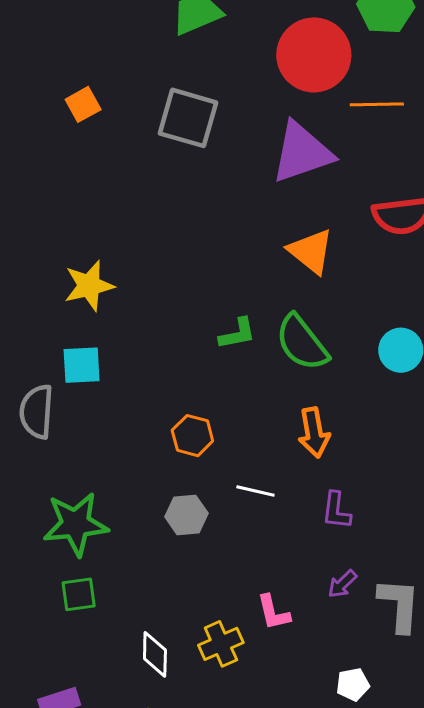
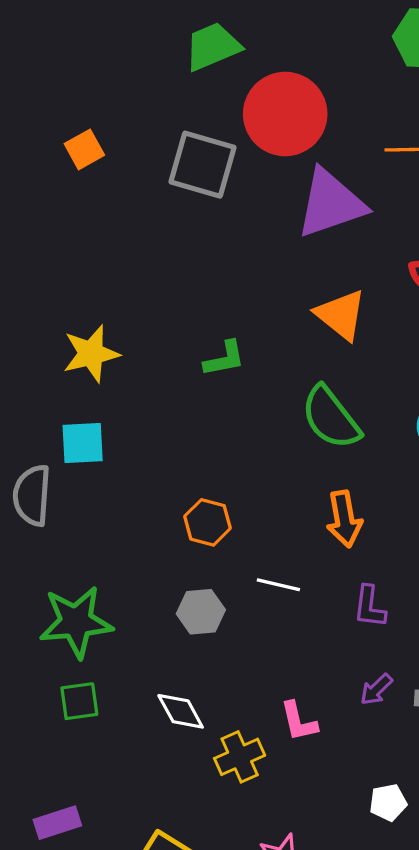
red circle: (314, 55) -> (285, 114), moved
green L-shape: (237, 334) -> (224, 359), moved
white diamond: (155, 654) -> (181, 711), moved, turned -30

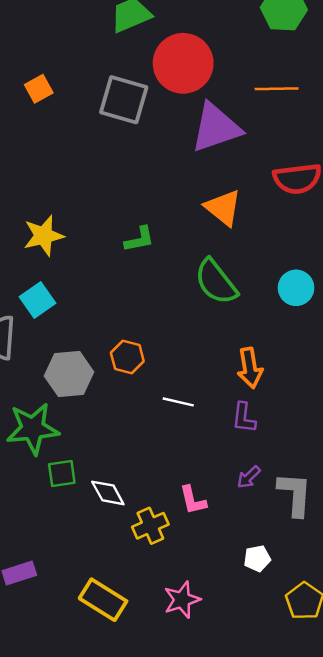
cyan square: (83, 443) -> (38, 300), turned -32
orange arrow: (344, 519) -> (250, 368), moved
gray hexagon: (201, 612) -> (69, 374), moved, size x1.4
green square: (79, 701) -> (62, 474), moved

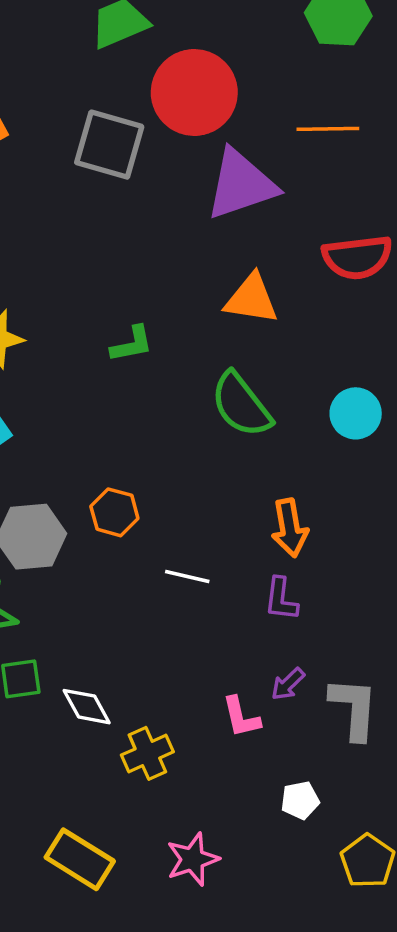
orange triangle: (223, 208) -> (251, 299), turned -30
pink L-shape: (193, 500) -> (241, 717), moved

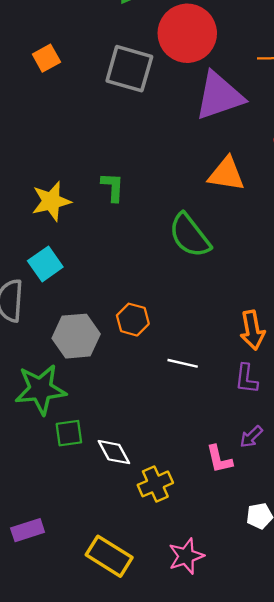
green L-shape: (132, 344) -> (113, 187), moved, turned -76
green semicircle: (241, 405) -> (190, 236), moved

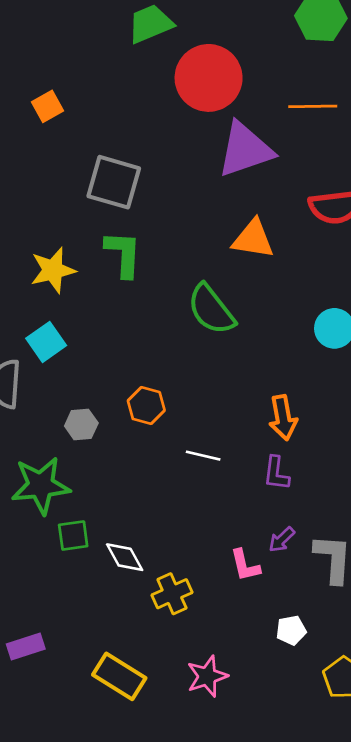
gray square: (129, 69) -> (114, 182), moved
green L-shape: (113, 187) -> (123, 254), size x1.4
gray hexagon: (76, 336) -> (81, 425), size x0.6

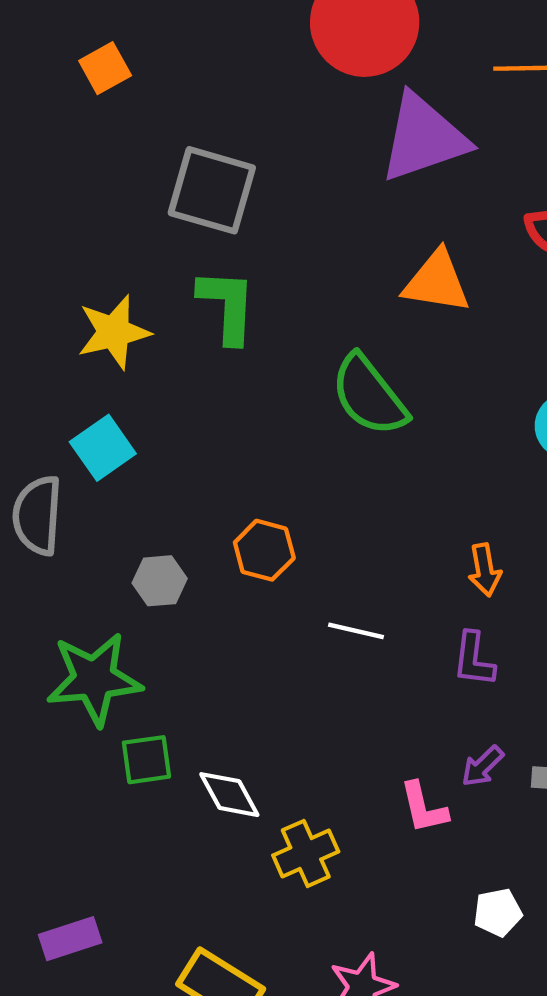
orange arrow: (283, 418) -> (485, 570), size x0.7

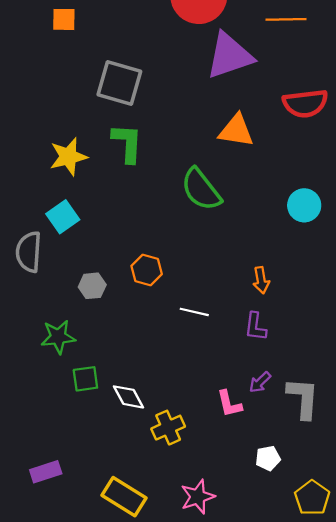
orange square: (105, 68) -> (64, 19), turned 30
green star: (94, 679) -> (58, 337), size x0.7

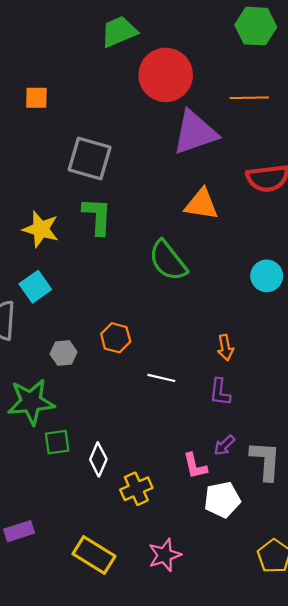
yellow star: (68, 157) -> (41, 229), turned 30
green star: (58, 337) -> (31, 402), size x1.4
white diamond: (128, 397) -> (98, 459), turned 52
white pentagon: (268, 458) -> (222, 500), moved, size x1.5

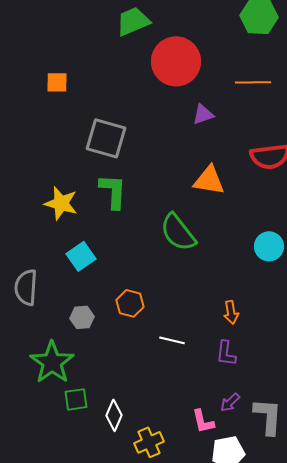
purple triangle: (195, 133) -> (203, 114), size x0.5
cyan square: (35, 287) -> (81, 256), moved
green star: (31, 402) -> (52, 362), turned -30

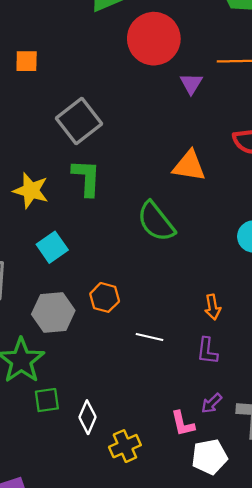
purple triangle: (203, 114) -> (191, 84), moved, turned -40
gray square: (106, 138) -> (79, 121), turned 36
gray hexagon: (82, 317) -> (53, 312), size x1.6

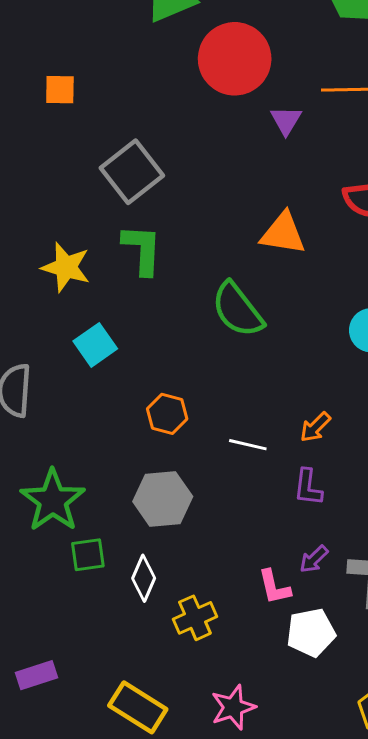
orange arrow: (213, 307) -> (315, 427), turned 55
gray hexagon: (53, 312) -> (163, 499), moved
white line: (150, 337) -> (248, 445), moved

